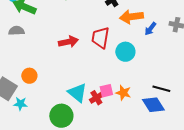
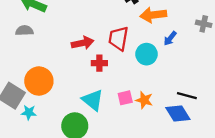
blue arrow: (150, 29) -> (170, 38), moved
orange circle: (29, 76) -> (39, 81), size x1.6
red cross: (96, 98) -> (99, 63), moved, turned 32

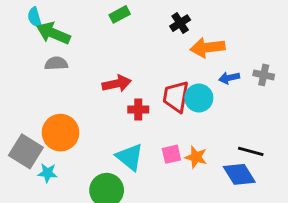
gray cross: (204, 24) -> (264, 75), moved
gray semicircle: (24, 31) -> (56, 63), moved
red trapezoid: (118, 38) -> (176, 97), moved
blue arrow: (170, 38) -> (229, 78), turned 40

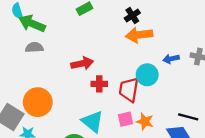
orange arrow: (207, 48) -> (139, 35), moved
red trapezoid: (176, 97) -> (129, 90), moved

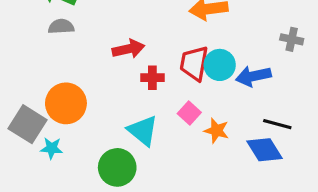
blue arrow: (171, 59) -> (253, 76), moved, size x1.5
red trapezoid: (129, 90) -> (194, 63), moved
pink square: (125, 119) -> (189, 113), moved, turned -35

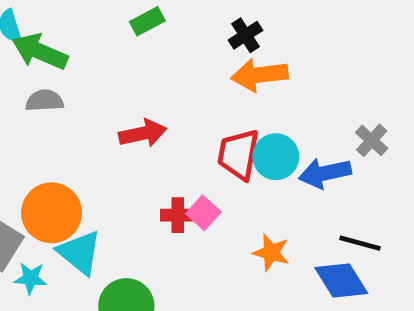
gray cross: (292, 39) -> (372, 140), moved, turned 30
red cross: (152, 78) -> (178, 215), moved
pink square: (189, 113) -> (203, 213), moved
cyan triangle: (143, 131) -> (80, 253), moved

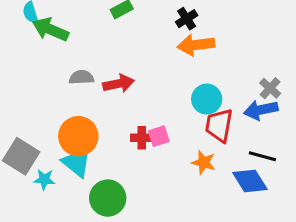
gray semicircle: (45, 101) -> (81, 77), moved
red trapezoid: (238, 154) -> (219, 125), moved
blue arrow: (325, 173) -> (261, 110), moved
orange circle: (52, 213) -> (78, 136), moved
pink square: (203, 213) -> (159, 136), turned 30

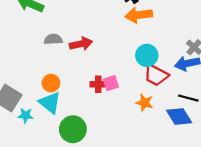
red trapezoid: (219, 125) -> (156, 75), turned -72
orange circle: (78, 136) -> (51, 83), size x0.6

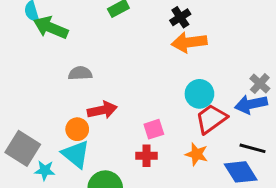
red arrow: (81, 44) -> (102, 110), moved
red trapezoid: (156, 75) -> (211, 119), turned 116
red cross: (98, 84) -> (146, 156), moved

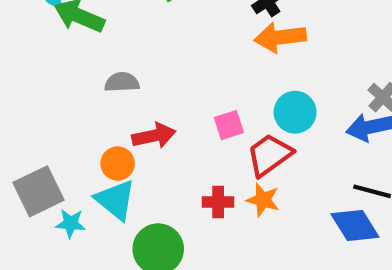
red trapezoid: (211, 119) -> (269, 155), moved
pink square: (154, 129) -> (229, 125), moved
gray square: (23, 148) -> (38, 191), turned 32
orange star: (197, 154) -> (263, 200), moved

